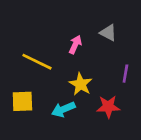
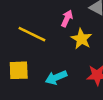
yellow star: (81, 84) -> (81, 39), moved

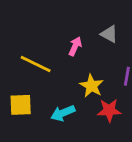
yellow star: (81, 39) -> (91, 86), moved

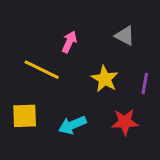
pink arrow: (75, 46) -> (69, 42), moved
yellow star: (91, 86) -> (105, 79), moved

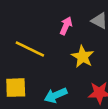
pink arrow: (69, 42) -> (66, 26), moved

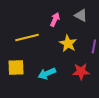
yellow line: (30, 49) -> (27, 37), turned -40

